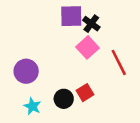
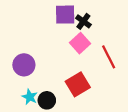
red square: (85, 93) -> (78, 84), size x1.5
black circle: (64, 99) -> (47, 100), moved

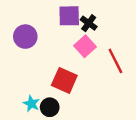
purple circle: (24, 65) -> (25, 37), moved
red square: (78, 84) -> (64, 80), moved, turned -35

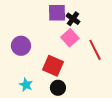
purple circle: (25, 37) -> (21, 46), moved
black circle: (50, 107) -> (58, 88), moved

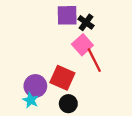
purple circle: (21, 46) -> (35, 86), moved
red line: (95, 50) -> (94, 60), moved

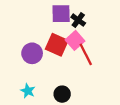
red square: (62, 78) -> (57, 45), moved
purple circle: (35, 86) -> (32, 53), moved

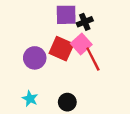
black cross: (78, 20) -> (85, 22), turned 32

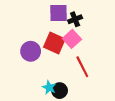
red line: (93, 59) -> (82, 67), moved
cyan star: (30, 99) -> (49, 87), moved

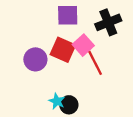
black cross: (75, 19) -> (108, 22), moved, size x1.5
red line: (82, 67) -> (95, 63), moved

